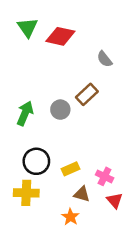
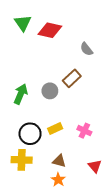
yellow rectangle: (70, 169) -> (55, 129), moved
pink cross: (105, 176) -> (84, 131), moved
brown triangle: (82, 194) -> (59, 161), moved

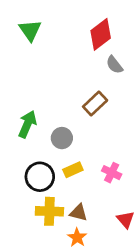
red diamond: (50, 30) -> (101, 34), moved, turned -50
gray circle: (50, 91) -> (62, 138), moved
yellow cross: (22, 160) -> (49, 211), moved

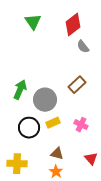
green triangle: (30, 30) -> (33, 22), moved
brown rectangle: (95, 103) -> (77, 85), moved
gray circle: (62, 138) -> (45, 100), size x1.5
yellow cross: (49, 211) -> (17, 164), moved

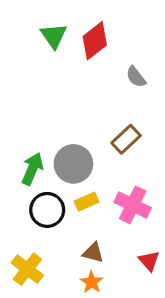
red diamond: (73, 25) -> (95, 41), moved
green arrow: (20, 90) -> (32, 169), moved
pink cross: (81, 125) -> (133, 205), size x1.5
yellow cross: (17, 164) -> (27, 269), turned 36

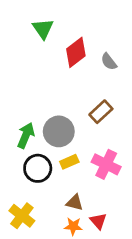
red diamond: (95, 41) -> (76, 52), moved
red triangle: (149, 261) -> (98, 221), moved
orange star: (92, 282) -> (73, 226), turned -30

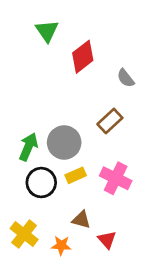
gray semicircle: (109, 62) -> (126, 78), moved
orange star: (73, 226) -> (61, 245), moved

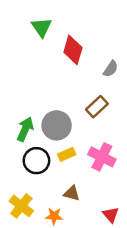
red diamond: (83, 57) -> (73, 50), turned -36
gray semicircle: (126, 78) -> (111, 69), turned -108
red triangle: (107, 240) -> (111, 215), moved

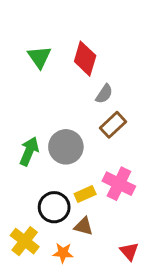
green triangle: (41, 27) -> (39, 57), moved
gray semicircle: (111, 69) -> (104, 94), moved
yellow rectangle: (67, 154) -> (85, 194), moved
black circle: (36, 161) -> (54, 207), moved

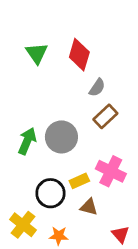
brown triangle: (84, 226) -> (89, 207), moved

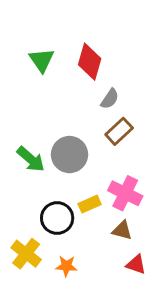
green arrow: (27, 141) -> (31, 159), turned 108
brown triangle: (89, 207) -> (122, 230), moved
red triangle: (120, 234) -> (136, 264), turned -30

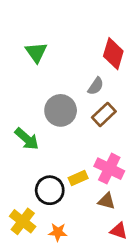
red diamond: (90, 62) -> (113, 54), moved
gray circle: (69, 155) -> (61, 110), moved

